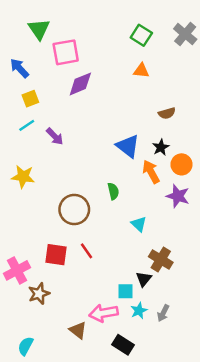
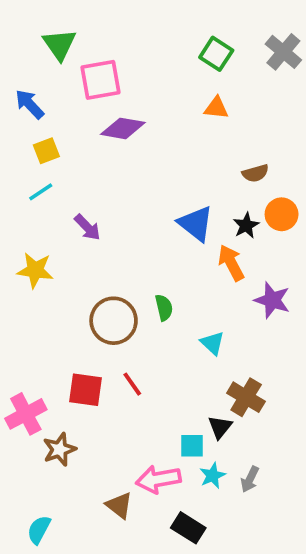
purple diamond: (80, 84) -> (123, 128), turned 32
purple arrow: (55, 136) -> (87, 227), moved
orange circle: (181, 164) -> (282, 214), moved
green semicircle: (113, 191) -> (164, 308), moved

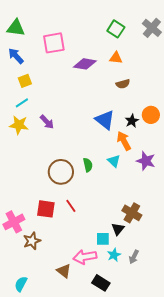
green triangle: (59, 44) -> (16, 28), moved, turned -48
purple diamond: (123, 128) -> (85, 64), moved
brown semicircle: (255, 173) -> (123, 84), moved
yellow star: (35, 270) -> (19, 125), moved
cyan triangle: (212, 343) -> (114, 161), moved

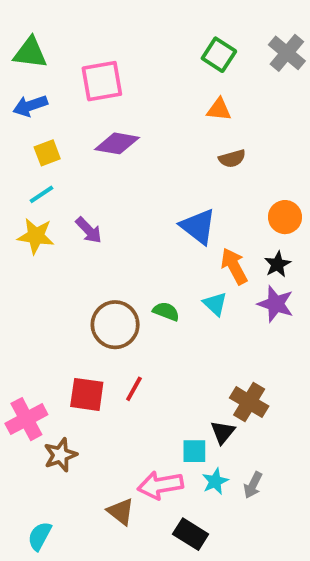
blue arrow: (16, 56) -> (30, 106), turned -66
purple diamond: (85, 64) -> (117, 143), moved
black star: (132, 121) -> (277, 264), moved
green semicircle: (88, 165) -> (166, 311), turned -56
red line: (71, 206) -> (134, 389), turned 64

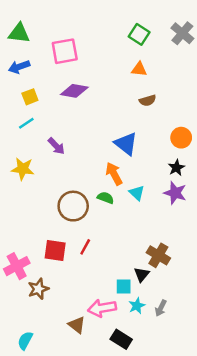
yellow star: (36, 236) -> (23, 169), moved
orange arrow: (234, 266) -> (114, 174), moved

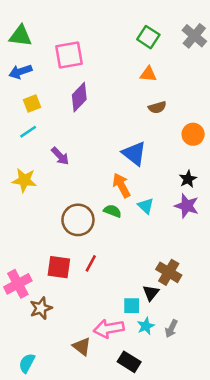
purple diamond: (74, 91) -> (79, 97), turned -56
orange circle: (181, 138) -> (193, 134), moved

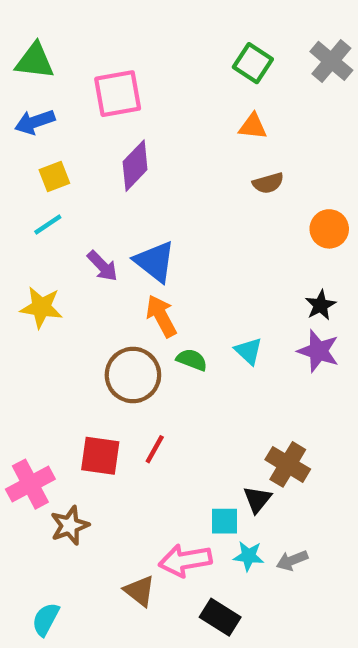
blue triangle: (134, 153) -> (155, 262), moved
orange arrow: (121, 185) -> (161, 316), moved
cyan star: (146, 326) -> (249, 556), turned 30
gray arrow: (171, 329) -> (292, 560), turned 42

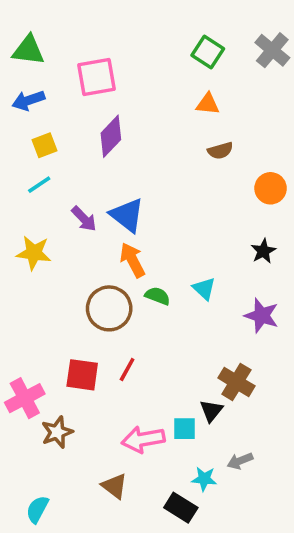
purple star: (318, 351) -> (262, 316), moved
cyan star: (249, 556) -> (204, 479), moved
pink arrow: (185, 560) -> (143, 439), moved

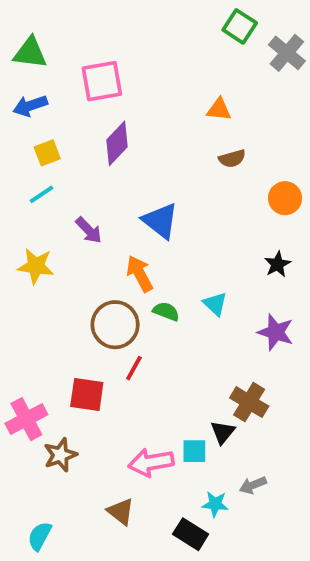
green square: (208, 52) -> (240, 26), moved
blue triangle: (127, 215) -> (160, 221), moved
red line: (127, 369) -> (134, 368), moved

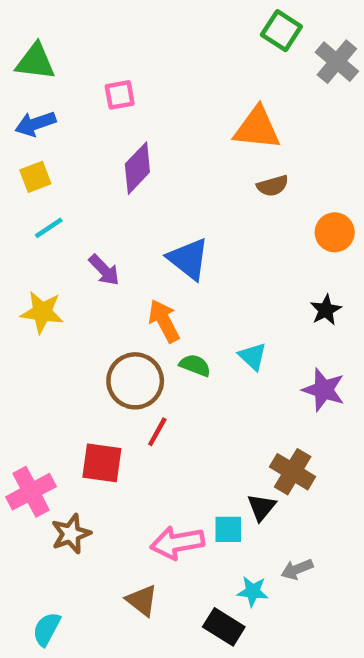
pink square: (102, 81) -> (120, 95), size x0.6
orange triangle: (219, 109) -> (257, 128), size x1.6
yellow square: (47, 153) -> (35, 177), moved

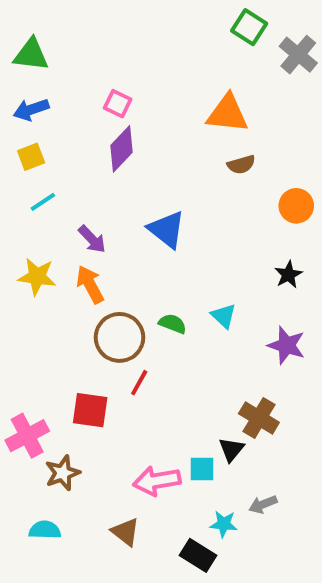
pink square: (120, 95) -> (118, 104), moved, turned 36
orange arrow: (164, 321) -> (90, 284), moved
cyan semicircle: (47, 629) -> (45, 530), moved, turned 64

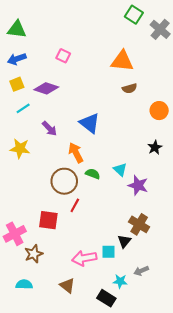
purple diamond: (121, 149) -> (46, 88), moved, turned 65
orange arrow: (90, 284) -> (76, 153), moved
purple star: (286, 345) -> (138, 185), moved

